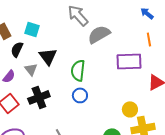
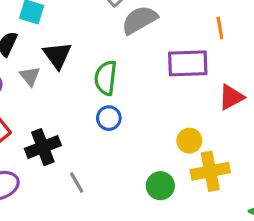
black cross: (39, 97) -> (43, 147), moved

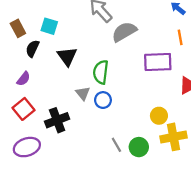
gray triangle: (30, 76) -> (83, 93), moved
gray line: (77, 182) -> (116, 145), moved

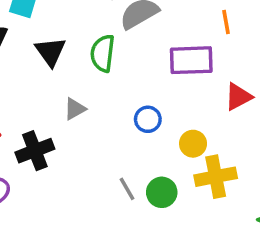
green semicircle: (101, 72) -> (103, 53), moved
gray triangle: (83, 93) -> (75, 109), turned 40
blue circle: (103, 100) -> (148, 119), moved

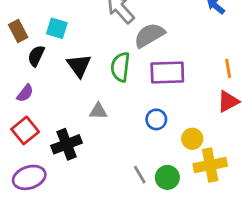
orange line: (226, 22) -> (228, 68), moved
purple rectangle: (191, 60) -> (167, 72), moved
gray triangle: (75, 109) -> (98, 111), turned 30

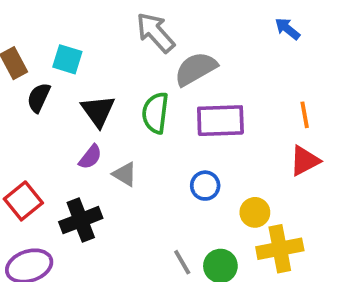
purple semicircle: (25, 93) -> (90, 157), moved
gray triangle: (98, 111) -> (125, 174), turned 30

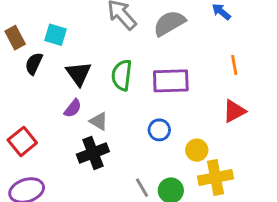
gray semicircle: (196, 69) -> (169, 23), moved
orange line: (305, 115) -> (234, 65), moved
black cross: (81, 220) -> (93, 153), moved

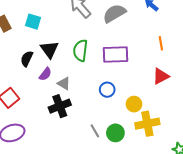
black semicircle: (34, 64) -> (27, 59), moved

